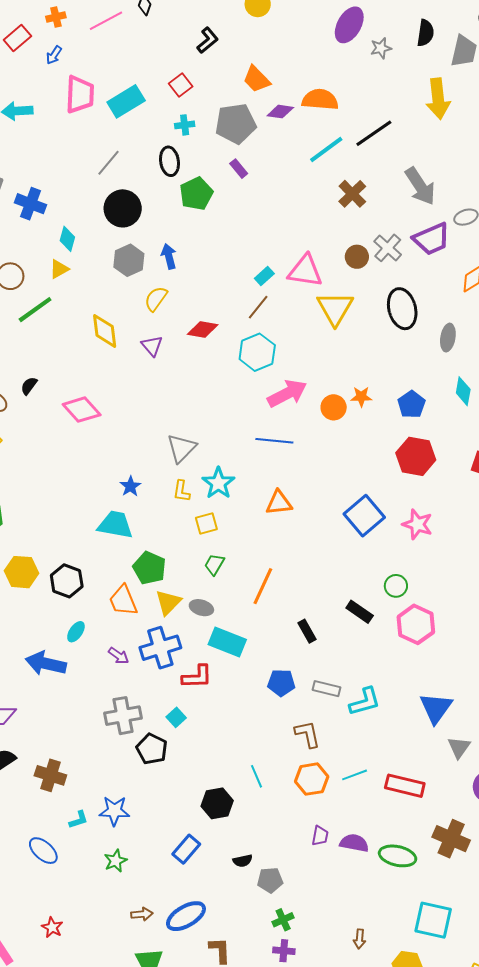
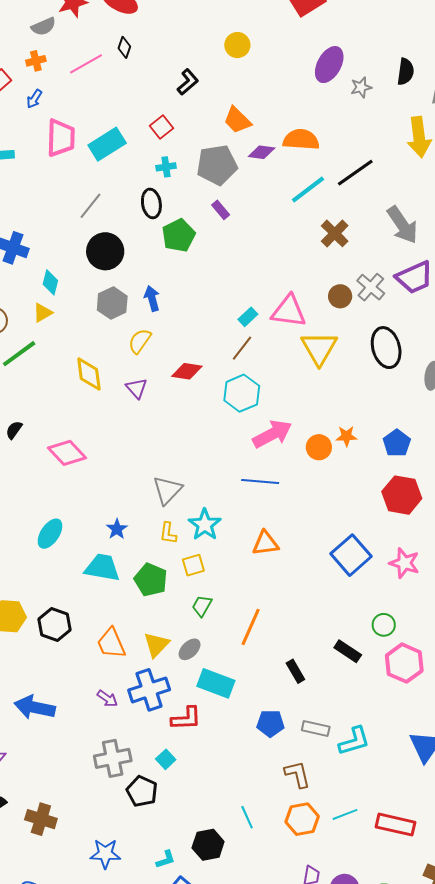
green pentagon: (149, 568) -> (151, 580), moved
gray ellipse: (201, 608) -> (190, 649), turned -60
cyan ellipse: (76, 632) -> (50, 534), moved, size x1.4
cyan L-shape: (79, 820) -> (166, 859), moved

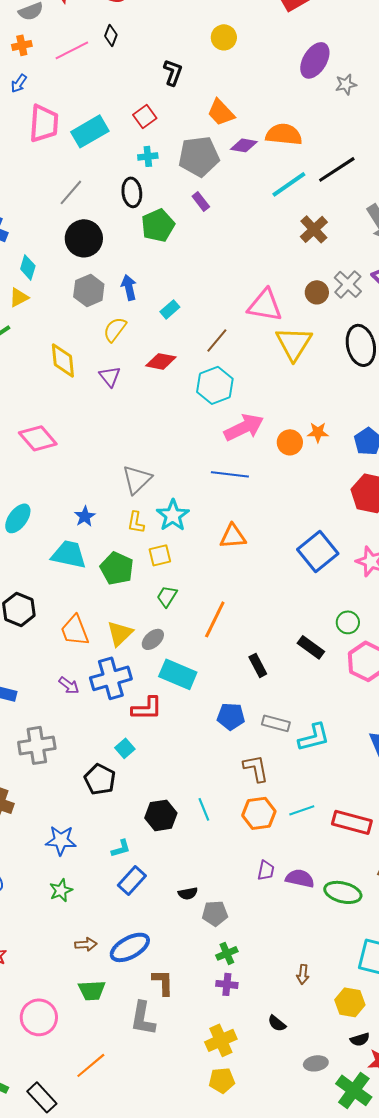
black L-shape: (188, 82) -> (173, 72), turned -32
cyan rectangle: (248, 317) -> (170, 309), moved
gray cross: (113, 758) -> (37, 745), moved
black hexagon: (208, 845) -> (161, 815), moved

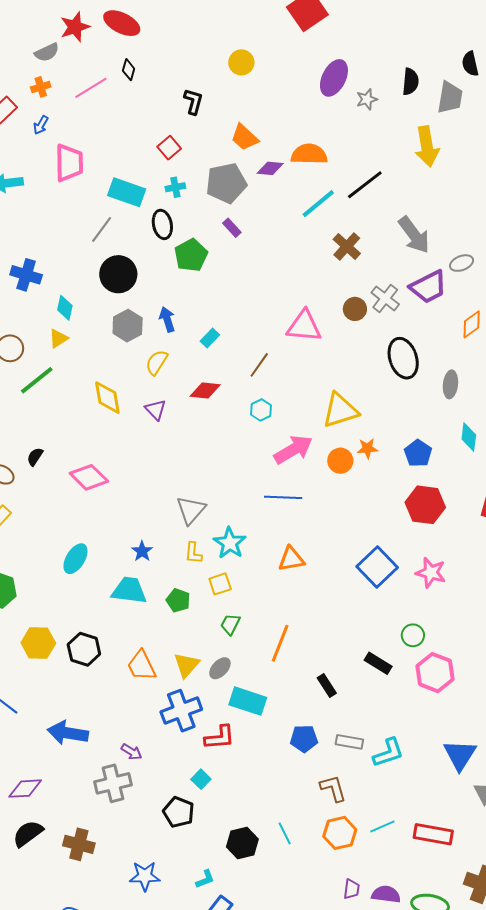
cyan rectangle: (90, 131) -> (127, 192), moved, turned 54
yellow triangle: (294, 343) -> (340, 411), moved, turned 45
cyan hexagon: (215, 385) -> (261, 410), size x0.6
green pentagon: (117, 568) -> (178, 600), size x0.7
purple arrow: (69, 685) -> (131, 752), moved

